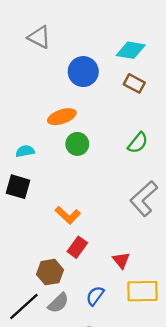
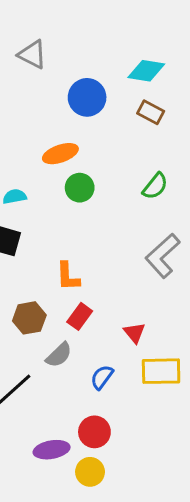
orange L-shape: (68, 215) -> (68, 276), turned 45
brown hexagon: (50, 272) -> (29, 318), moved
gray semicircle: (58, 303) -> (59, 355), moved

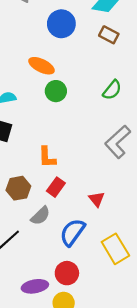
orange ellipse: (60, 154) -> (42, 66), turned 45
yellow rectangle: (161, 371) -> (115, 249), moved, turned 60
blue semicircle: (102, 377) -> (72, 232), size x1.5

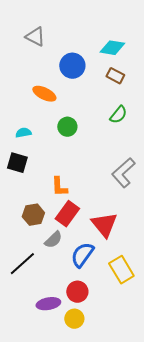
orange ellipse: (42, 66) -> (44, 94), moved
green semicircle: (112, 90) -> (118, 115), moved
red rectangle: (56, 187) -> (67, 214), size x1.4
red triangle: (97, 199) -> (104, 225), size x1.8

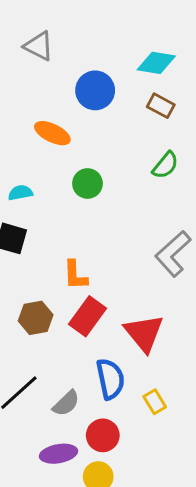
gray semicircle: (53, 240) -> (66, 403), moved
blue semicircle: (82, 255) -> (110, 379), turned 132
yellow rectangle: (121, 270) -> (155, 402), moved, size x0.6

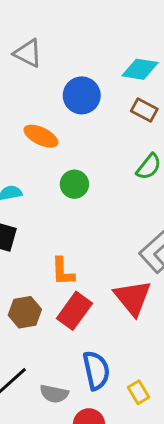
red triangle: (144, 333) -> (133, 298), moved
gray semicircle: (66, 403) -> (54, 394), turned 56

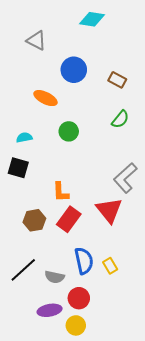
cyan diamond: (140, 69) -> (92, 19), moved
yellow rectangle: (138, 392) -> (110, 266), moved

